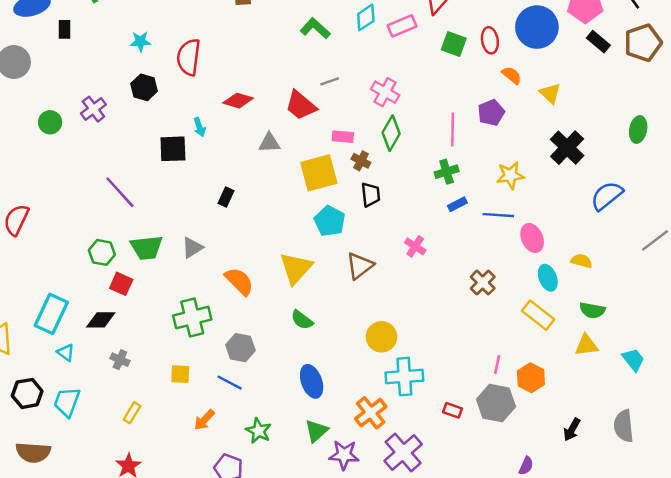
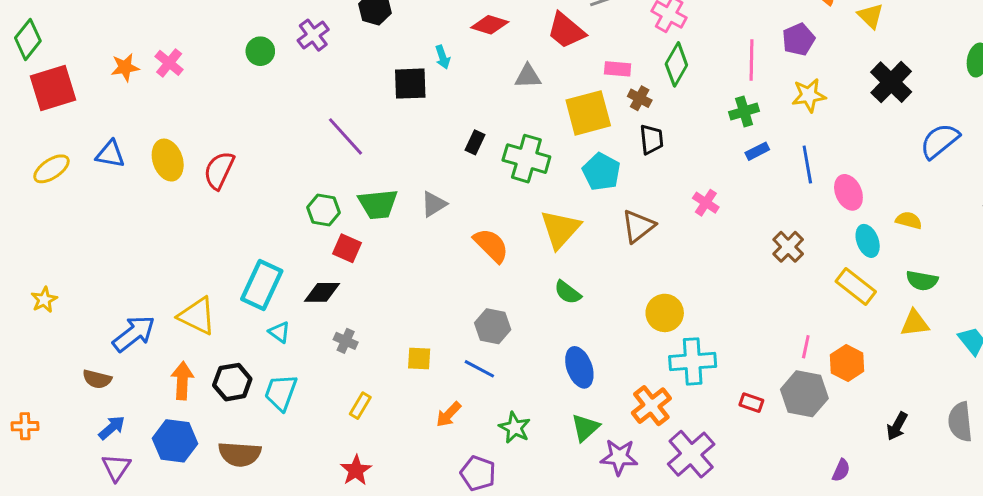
yellow star: (510, 175) -> (809, 95), moved
blue line: (498, 215) -> (807, 164), turned 76
green cross: (192, 318) -> (526, 159), moved, turned 30

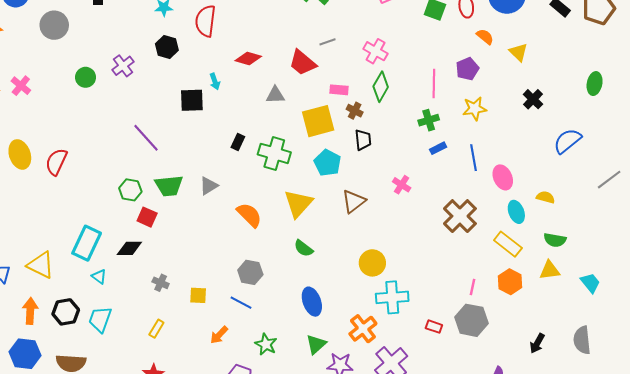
black cross: (891, 82) -> (533, 99), size x0.7
brown cross: (788, 247) -> (460, 216), size x1.5
gray cross: (346, 341) -> (161, 283), moved
orange hexagon: (847, 363) -> (510, 282), moved

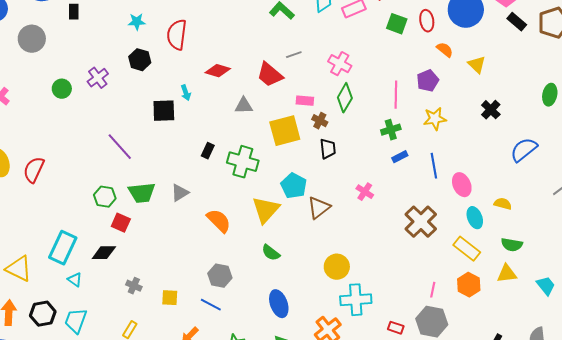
cyan pentagon: (328, 163) -> (294, 186), moved

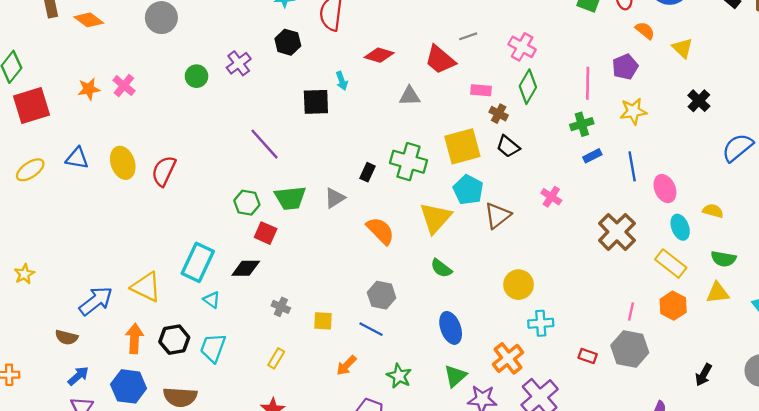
yellow square: (285, 131) -> (462, 146), moved
black trapezoid: (328, 149) -> (508, 146), turned 135
black rectangle: (208, 151) -> (367, 172), moved
cyan cross: (356, 300) -> (541, 323), size x0.7

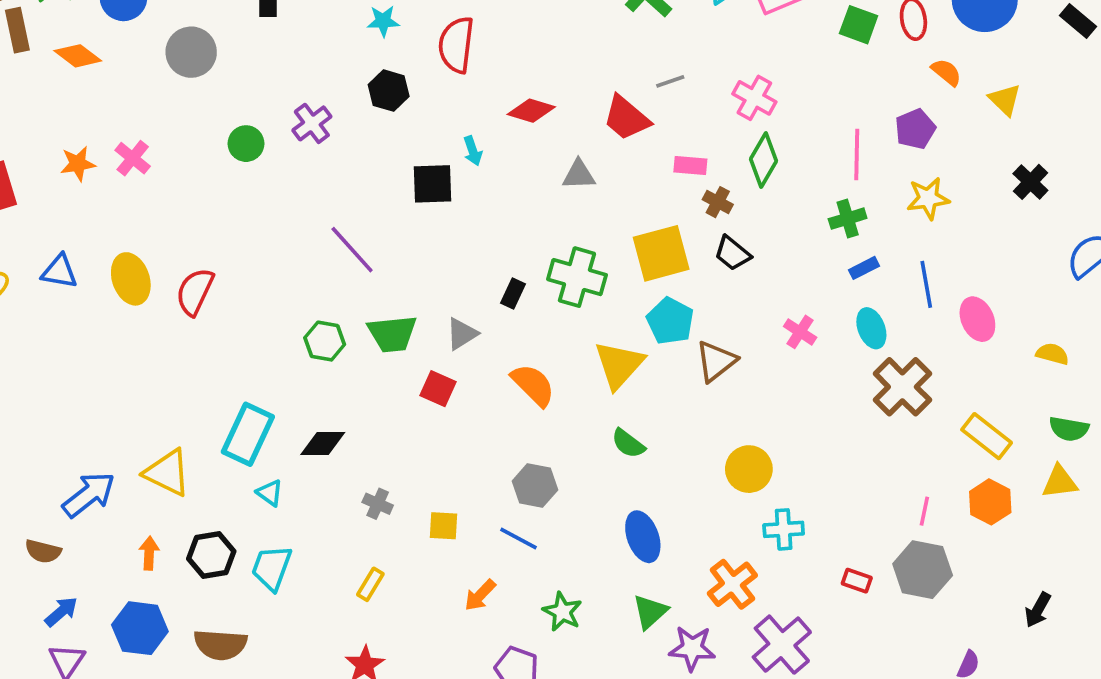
cyan ellipse: (680, 227) -> (871, 328), moved
red square: (266, 233) -> (438, 389), moved
orange arrow: (134, 338) -> (149, 553), size x0.7

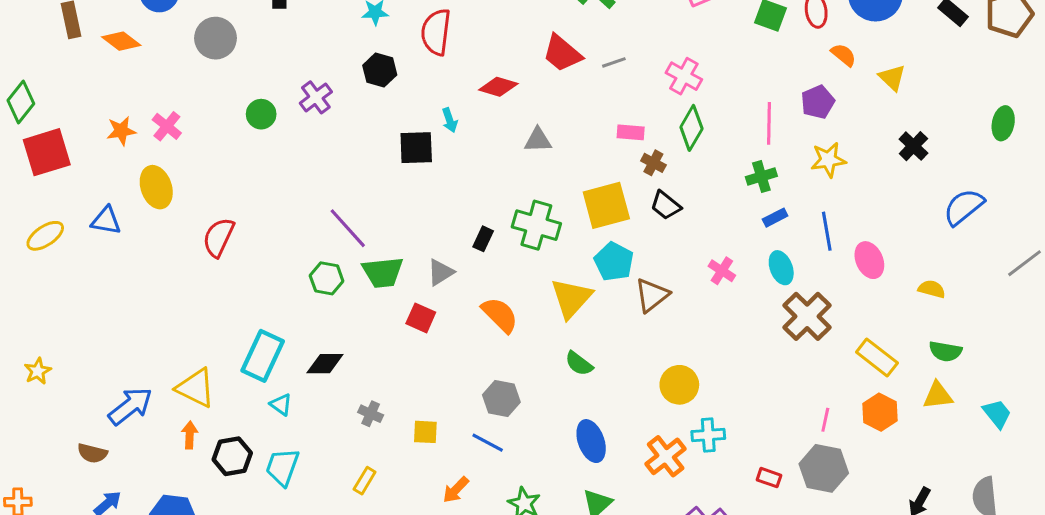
red trapezoid: (626, 118) -> (562, 53), moved
purple line: (352, 250) -> (348, 228), moved
yellow ellipse: (131, 279) -> (156, 187), moved
orange arrow: (149, 553) -> (190, 435), moved
orange cross: (732, 584) -> (666, 456), moved

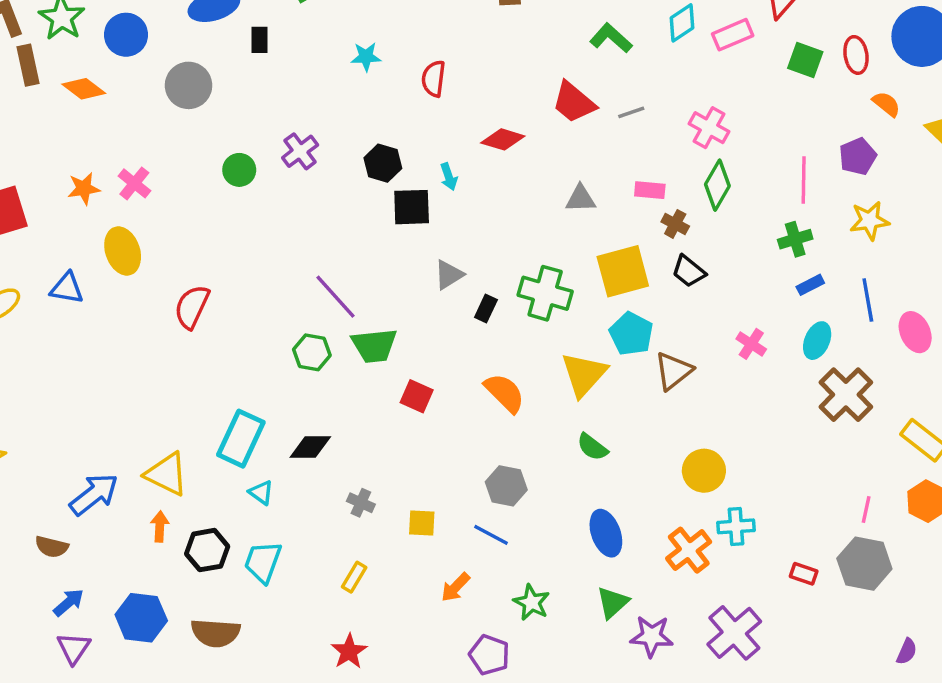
red semicircle: (436, 32) -> (434, 79), size x0.7
black hexagon: (380, 70) -> (383, 163), moved
gray triangle: (538, 140) -> (581, 199), moved
cyan ellipse: (781, 268) -> (817, 341), turned 44
gray triangle: (441, 272) -> (449, 275), moved

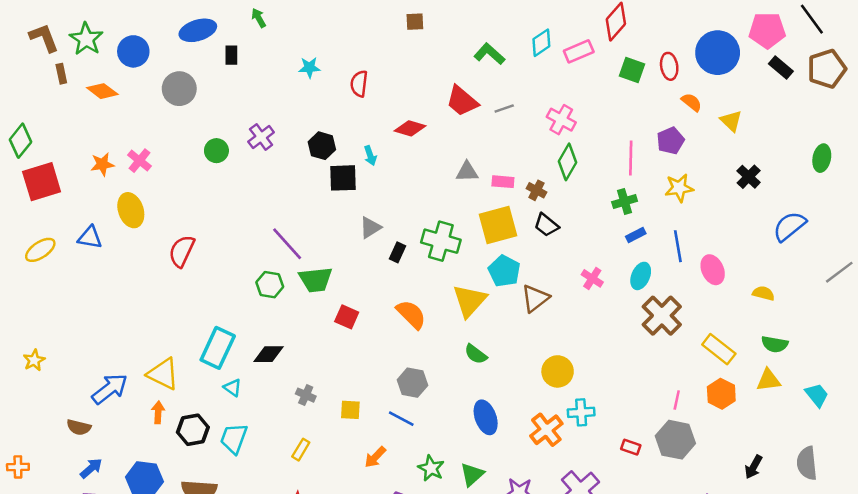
brown rectangle: (28, 65) -> (61, 74), size x0.7
pink rectangle: (650, 190) -> (503, 182), moved
green triangle: (613, 602) -> (472, 474), moved

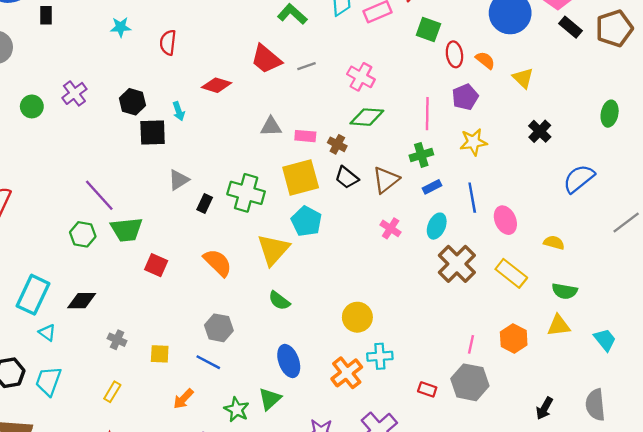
red ellipse: (669, 66) -> (454, 54), moved
green diamond: (567, 162) -> (367, 117), turned 64
brown triangle: (535, 298) -> (386, 180), moved
yellow rectangle: (719, 349) -> (511, 273), moved
green triangle: (472, 474) -> (270, 399), moved

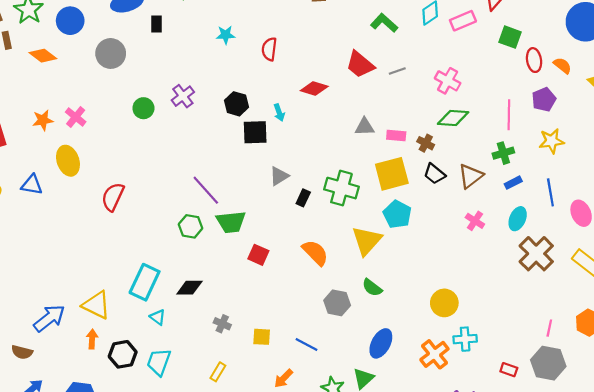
gray hexagon: (219, 328) -> (337, 303), moved
blue ellipse: (289, 361) -> (381, 343), turned 48

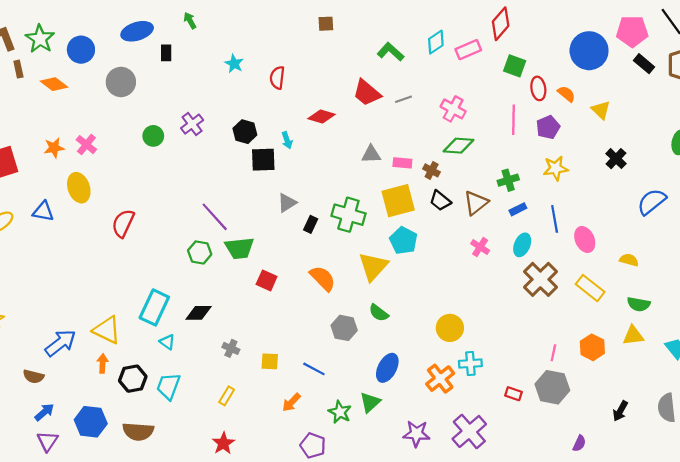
cyan star: (226, 35) -> (234, 64), turned 30
pink line: (509, 115) -> (514, 120), moved

